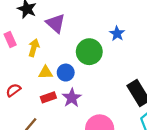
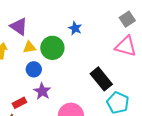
yellow triangle: (46, 73) -> (29, 47), moved
red rectangle: (48, 97) -> (19, 103), moved

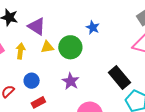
blue circle: (34, 69) -> (32, 81), moved
purple star: (42, 91) -> (71, 81), moved

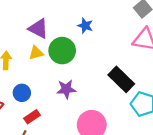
purple triangle: (37, 26) -> (38, 28), moved
purple star: (71, 81) -> (66, 89), turned -30

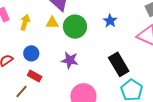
blue star: (85, 26) -> (110, 21), moved
red rectangle: (32, 117) -> (35, 76), turned 48

